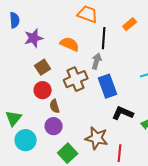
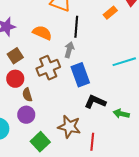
orange rectangle: (130, 24) -> (110, 13), moved

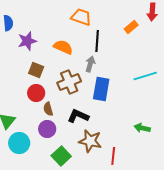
brown square: (15, 56) -> (36, 70), turned -35
blue rectangle: (80, 75) -> (101, 89), turned 30
black L-shape: (95, 102) -> (78, 116), moved

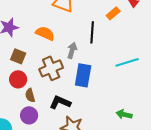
black line: (97, 41) -> (92, 32), moved

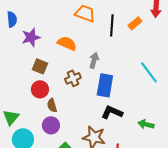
black line: (92, 32) -> (112, 25), moved
cyan line: (127, 62) -> (149, 72), turned 70
brown cross: (51, 68) -> (73, 78), size x0.7
black L-shape: (60, 102) -> (112, 112), moved

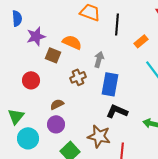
orange rectangle: (135, 23) -> (141, 41), moved
brown square: (40, 66) -> (53, 55), moved
red circle: (40, 89) -> (31, 80), moved
brown semicircle: (52, 105) -> (57, 104), turned 80

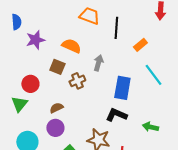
brown square: (53, 55) -> (57, 67), moved
blue rectangle: (110, 84) -> (122, 88), moved
green triangle: (16, 116) -> (19, 104), moved

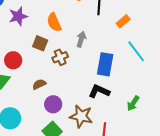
orange semicircle: (71, 46) -> (54, 22), turned -138
green arrow: (150, 127) -> (133, 103), turned -70
purple circle: (55, 128) -> (53, 104), moved

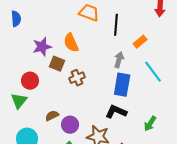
purple star: (18, 16) -> (42, 47), moved
gray arrow: (81, 39) -> (119, 60), moved
brown semicircle: (39, 84) -> (52, 116), moved

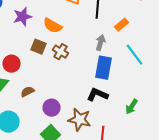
orange semicircle: (71, 43) -> (52, 26), turned -36
purple star: (42, 47) -> (22, 17), moved
brown cross: (77, 78) -> (60, 52), moved, turned -35
brown semicircle: (52, 116) -> (28, 92), moved

